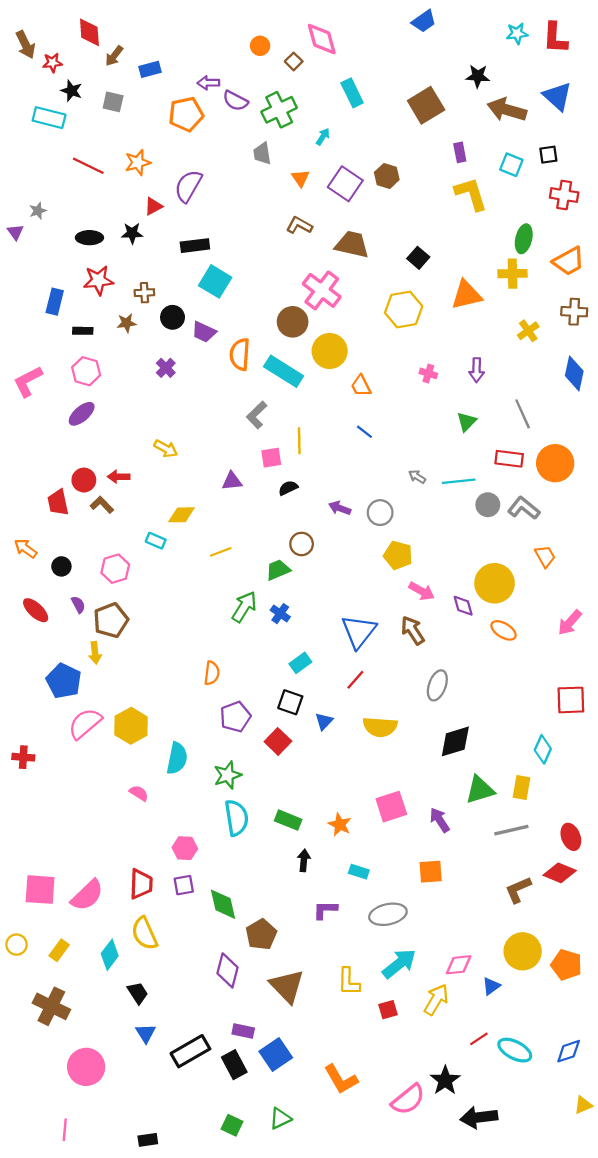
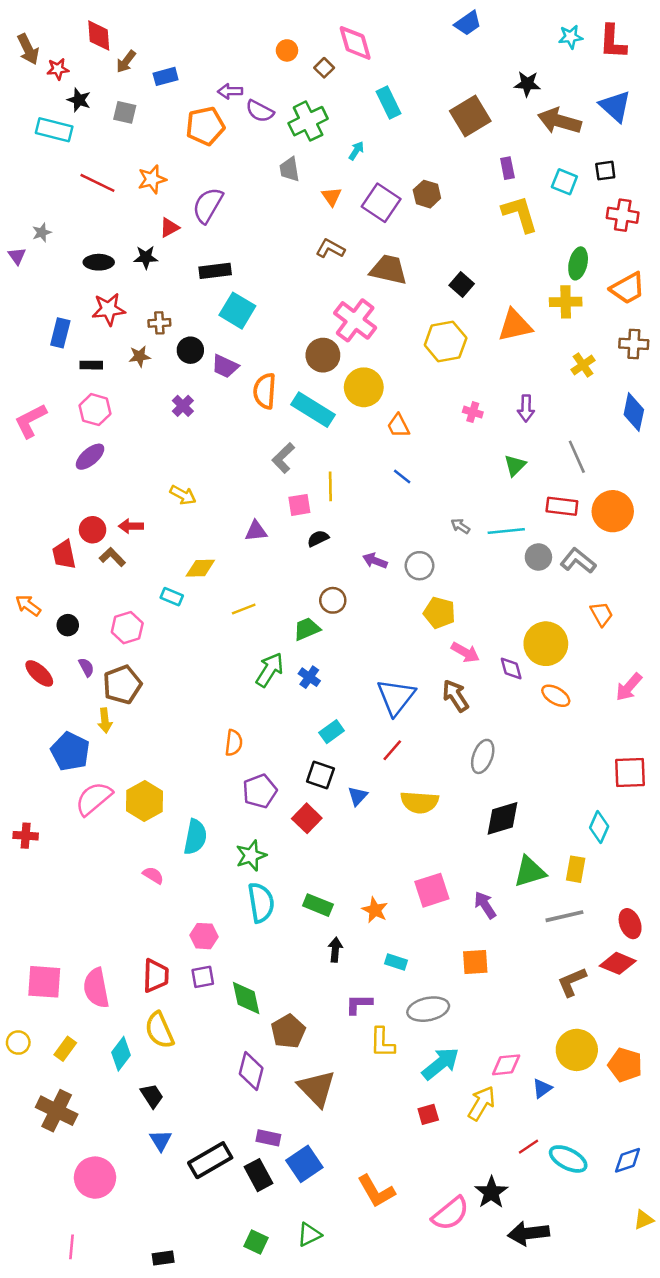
pink semicircle: (87, 895) -> (96, 988), turned 123
yellow L-shape: (349, 982) -> (382, 1043), moved

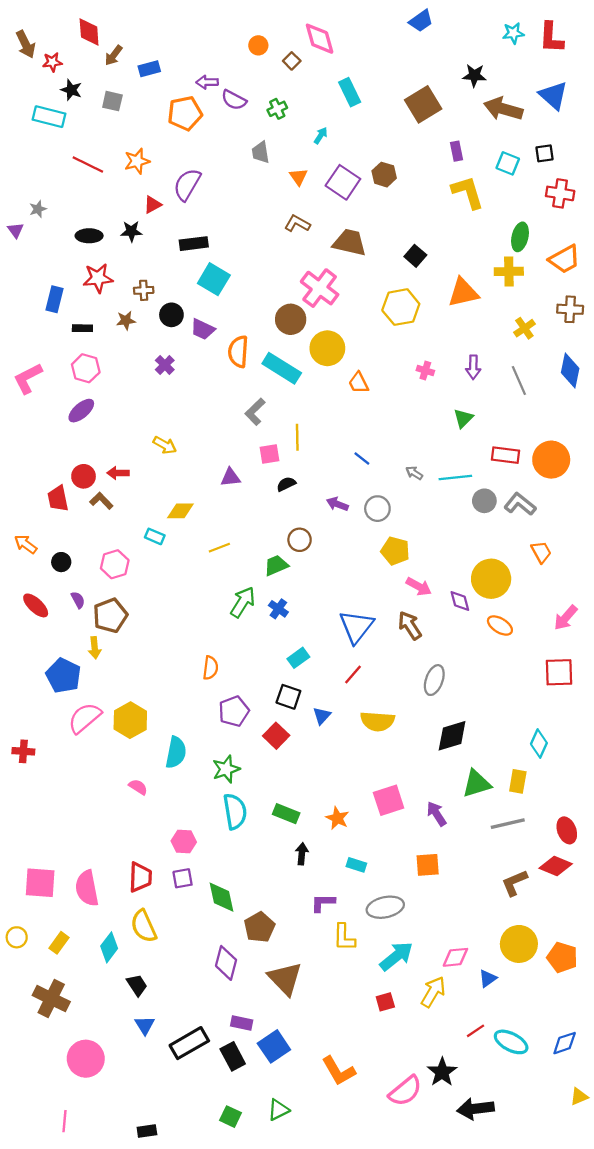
green cross: (308, 121) -> (277, 109), size x0.6
gray line: (577, 457) -> (519, 381), moved
blue line: (402, 476) -> (362, 458), moved
red square: (630, 773) -> (559, 672), moved

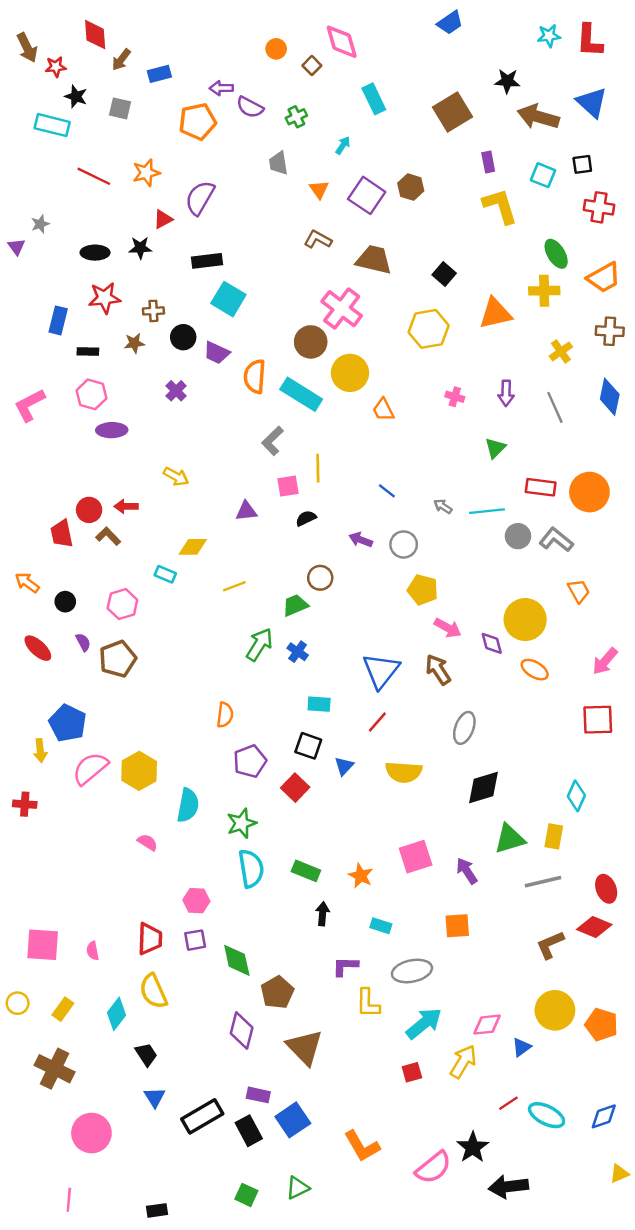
green ellipse: (520, 237) -> (556, 254), turned -44
purple ellipse: (81, 411) -> (112, 430), moved, turned 40
yellow arrow: (95, 648) -> (40, 751), moved
cyan rectangle: (298, 658) -> (319, 704), turned 40
pink semicircle: (87, 888) -> (93, 951), size x0.5

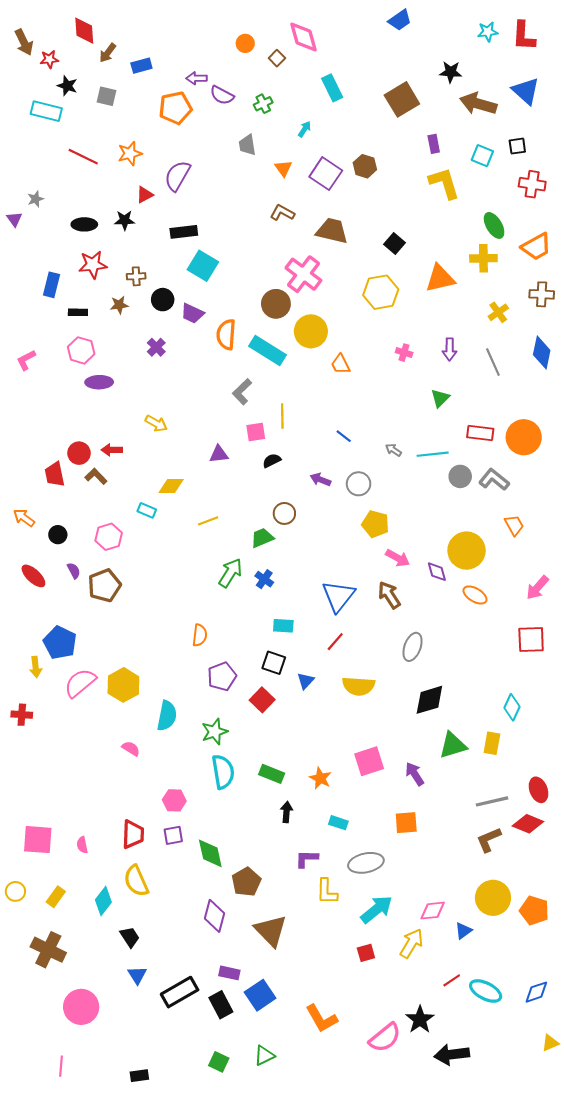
pink L-shape: (30, 405) -> (26, 360), size x0.7
gray line: (543, 882) -> (492, 801), moved

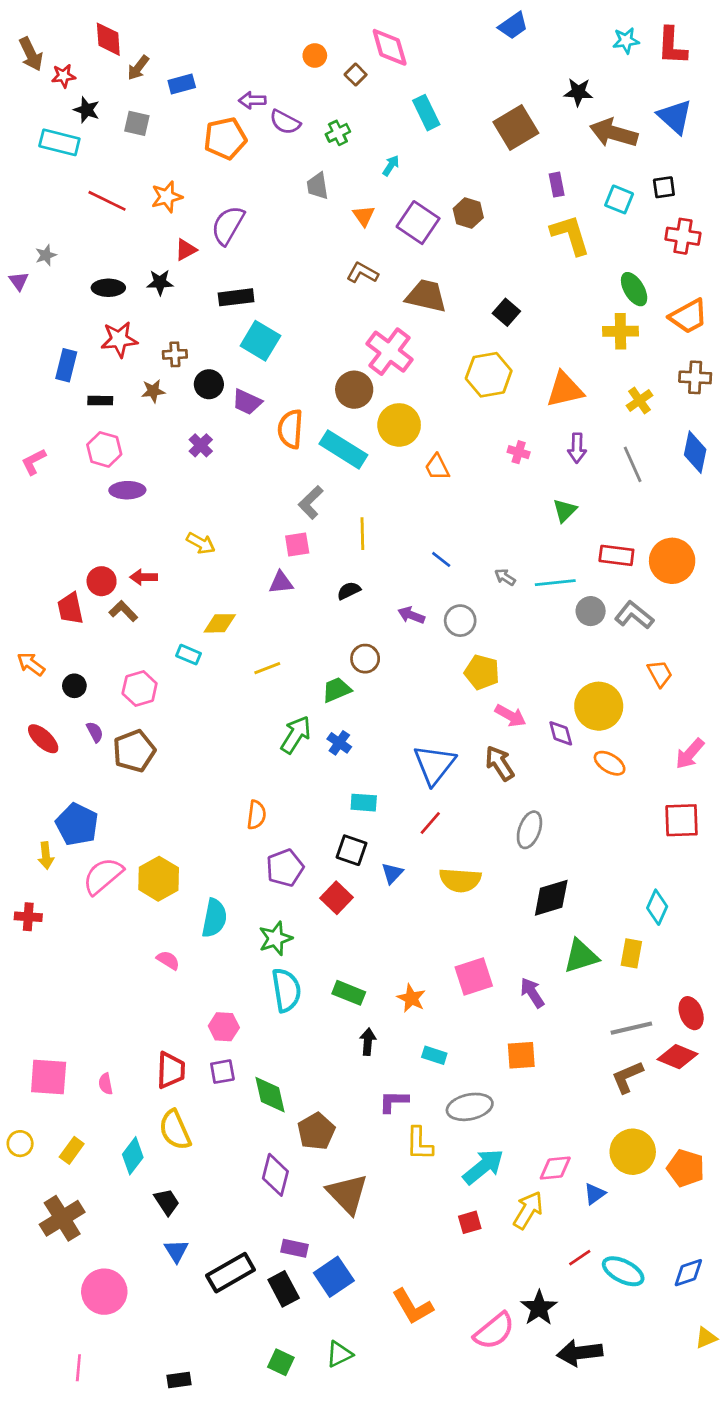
orange triangle: (440, 278) -> (565, 390), moved
pink square: (256, 432) -> (297, 545), moved
brown cross: (48, 950) -> (62, 1218), turned 32

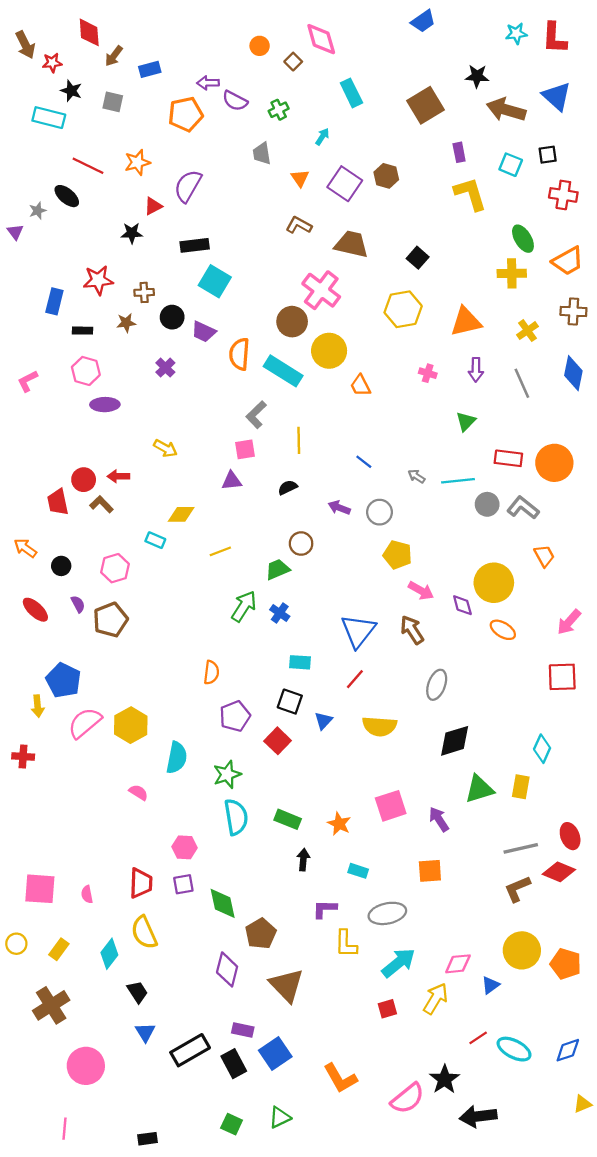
black ellipse: (108, 288) -> (67, 196), moved, turned 40

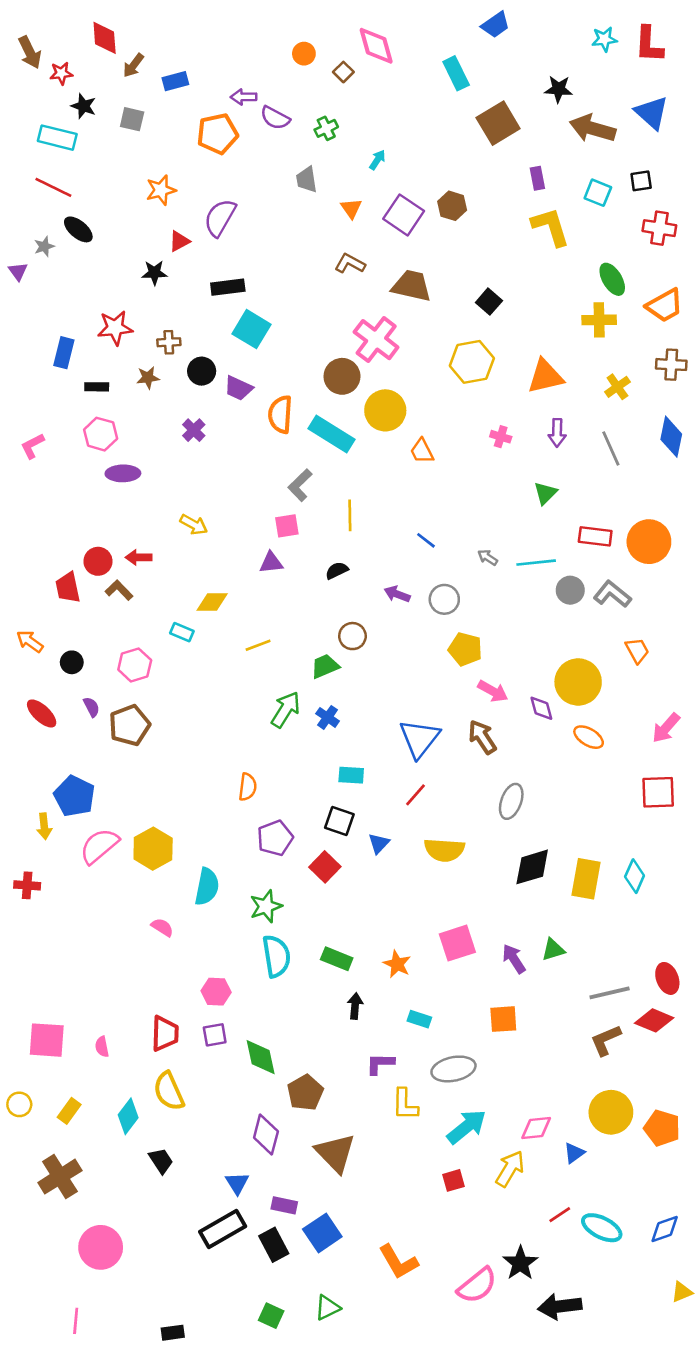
cyan rectangle: (351, 93) -> (456, 73), moved
red line: (88, 166) -> (53, 187), moved
yellow rectangle: (521, 787) -> (586, 879), moved, size x1.4
green triangle: (479, 789) -> (553, 950), moved, size x0.7
blue triangle: (145, 1032) -> (237, 1183), moved

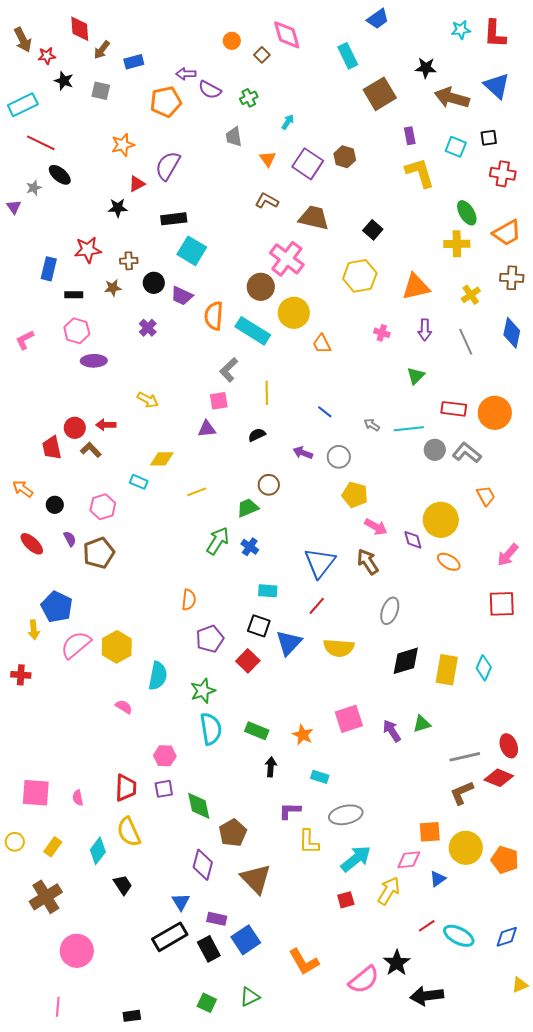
cyan rectangle: (57, 138) -> (23, 105), moved, turned -40
blue triangle: (379, 843) -> (289, 643), size x1.6
orange square: (503, 1019) -> (430, 832), moved

